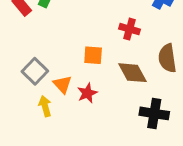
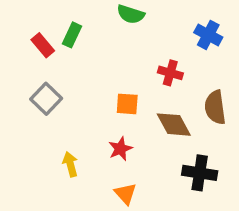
gray square: (35, 71) -> (46, 99), moved
orange triangle: (63, 84) -> (125, 194), moved

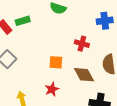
green rectangle: (72, 35) -> (23, 21), turned 48
blue cross: (208, 35) -> (105, 21), turned -35

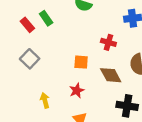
green rectangle: (23, 21) -> (46, 18), turned 72

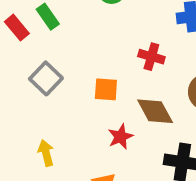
gray square: (30, 59) -> (46, 78), moved
red star: (77, 91) -> (121, 137), moved

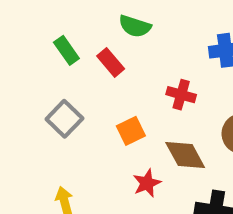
red rectangle: (17, 28) -> (111, 62), moved
orange square: (106, 89) -> (131, 131), turned -30

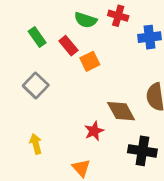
red cross: (181, 95) -> (118, 16), moved
orange square: (131, 131) -> (90, 61), moved

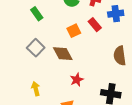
red rectangle: (68, 46) -> (95, 25), moved
brown diamond: (121, 111) -> (63, 54), moved

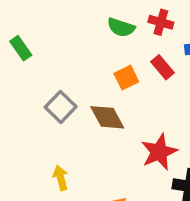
green rectangle: (37, 14) -> (21, 48), moved
red star: (77, 80) -> (159, 152), moved, size x1.5

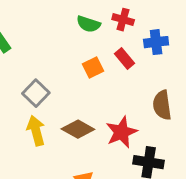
brown diamond: (107, 117) -> (78, 129), moved, turned -32
yellow arrow: (61, 178) -> (36, 131), moved, size x1.4

